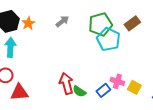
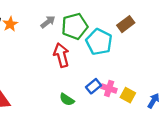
green pentagon: (100, 24) -> (75, 26), moved
red arrow: (66, 83) -> (61, 55), moved
blue rectangle: (103, 90) -> (94, 86), moved

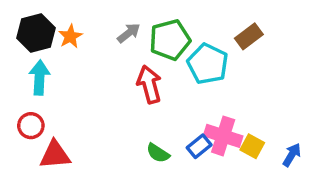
blue rectangle: (94, 86) -> (199, 146), moved
pink cross: (109, 88) -> (223, 136), size x1.5

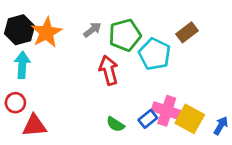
orange star: (70, 36) -> (46, 32), size x1.6
yellow square: (252, 146) -> (190, 119), size x1.5

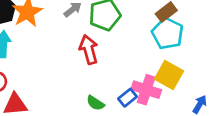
cyan pentagon: (155, 54) -> (168, 33), moved
yellow square: (190, 119) -> (169, 75), moved

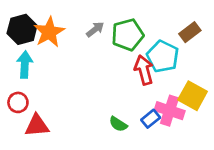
cyan pentagon: (168, 33) -> (163, 56), moved
red arrow: (89, 50) -> (144, 70), moved

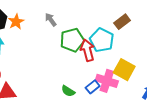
gray arrow: (95, 29) -> (51, 20), turned -88
orange star: (49, 32) -> (16, 22), size x0.7
green pentagon: (128, 35) -> (72, 40), moved

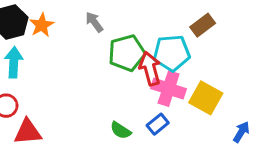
cyan pentagon: (102, 40) -> (172, 53), turned -30
pink cross: (107, 81) -> (169, 89), moved

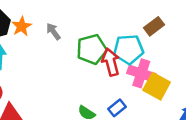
gray arrow: (94, 22) -> (53, 31), moved
pink cross: (169, 89) -> (141, 73), moved

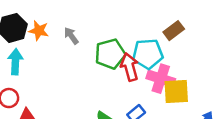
orange star: (22, 26) -> (39, 31), turned -30
yellow square: (157, 86) -> (176, 92), turned -32

